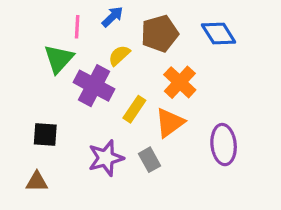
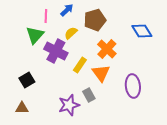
blue diamond: (219, 33) -> (142, 31), moved
orange triangle: (170, 123) -> (101, 73), turned -30
black square: (45, 134) -> (27, 80), turned -35
purple star: (106, 158) -> (69, 105), moved

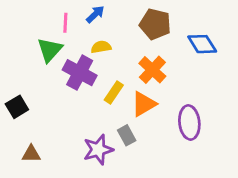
brown pentagon: (95, 20) -> (155, 24), moved, turned 30
yellow semicircle: (71, 33) -> (101, 47), turned 32
orange triangle: (101, 73) -> (144, 104), turned 36
black square: (27, 80) -> (17, 107), moved

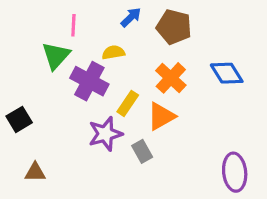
blue arrow: (95, 14) -> (131, 17), moved
blue diamond: (202, 44) -> (227, 73), moved
purple ellipse: (189, 122) -> (235, 172), moved
purple star: (98, 150) -> (105, 134), moved

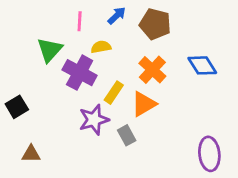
pink line: (73, 25) -> (80, 21), moved

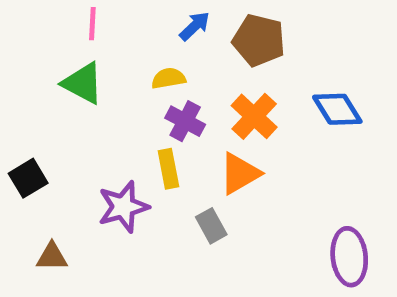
pink line: (80, 21) -> (92, 24), moved
green triangle: (50, 50) -> (83, 83), turned -44
purple cross: (80, 73) -> (185, 121), moved, size x0.7
yellow rectangle: (114, 93) -> (168, 169), moved, turned -45
purple star: (94, 120) -> (123, 207), moved

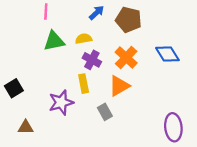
green triangle: (83, 83) -> (54, 41), moved, turned -40

